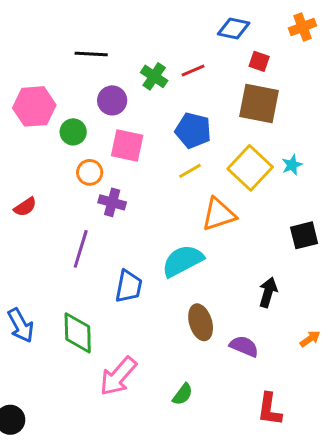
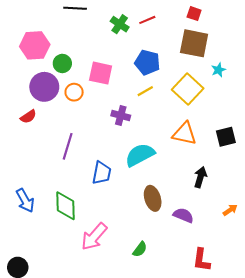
purple circle: (112, 100) -> (44, 87), moved, size x1.4
cyan star: (292, 165) -> (218, 70), moved
purple cross: (112, 202) -> (121, 116), moved
orange triangle: (219, 214) -> (184, 134), moved, turned 30

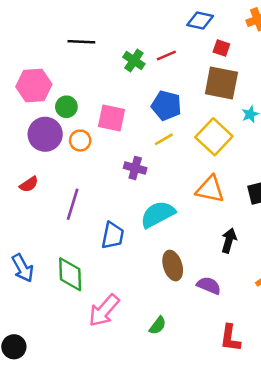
red semicircle: (28, 117) -> (29, 184), moved

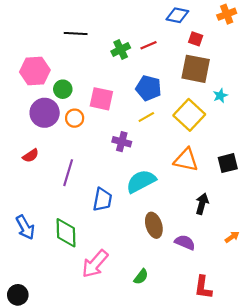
green cross: (134, 61) -> (121, 50), turned 30

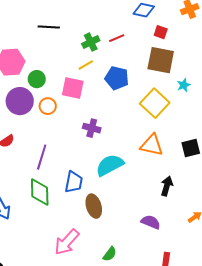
yellow line: (146, 117) -> (86, 65), moved
brown ellipse: (154, 225) -> (94, 206), moved
green diamond: (66, 233) -> (40, 192), moved

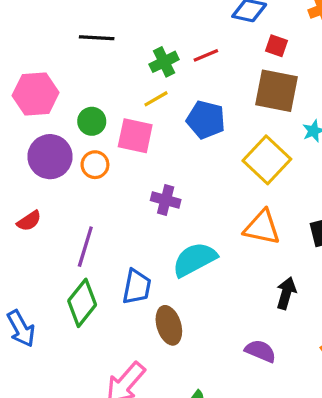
green circle: (37, 79) -> (92, 121), moved
green diamond: (40, 192) -> (82, 303), turned 40

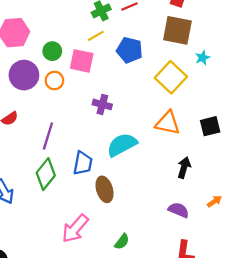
purple semicircle: (260, 351) -> (179, 210), moved

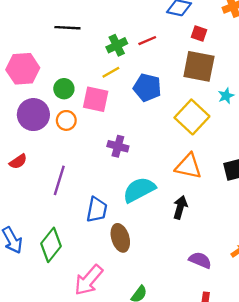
black arrow: (184, 168) -> (180, 207), moved
green diamond: (46, 174) -> (51, 245), moved

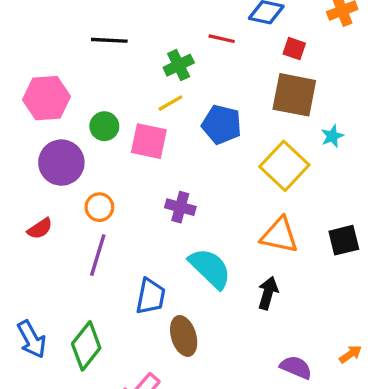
red line: (147, 41) -> (222, 39), moved, turned 36
orange circle: (66, 120) -> (99, 207), moved
cyan semicircle: (139, 190) -> (210, 268), turned 72

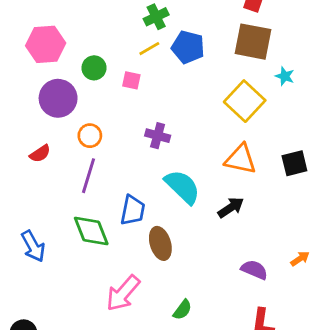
blue pentagon: (222, 125) -> (188, 47), moved
cyan star: (332, 136) -> (285, 76), turned -30
pink square: (149, 141) -> (131, 80), size x0.6
black arrow: (268, 293) -> (231, 207), turned 40
green diamond: (86, 346) -> (91, 231), moved, turned -60

